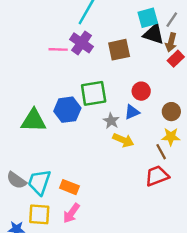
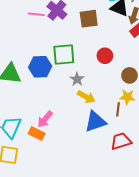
blue triangle: (132, 112) -> (95, 121), moved, size x1.6
brown line: (161, 152) -> (118, 109), turned 32
red trapezoid: (157, 176) -> (121, 141), moved
pink arrow: (71, 213) -> (45, 119), moved

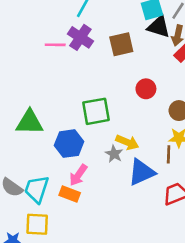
green square: (64, 55) -> (96, 111), moved
blue hexagon: (40, 67) -> (69, 144), moved
gray star: (77, 79) -> (114, 154), moved

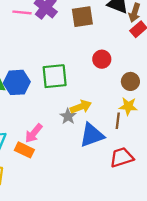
yellow arrow: (127, 142) -> (81, 107), turned -48
blue hexagon: (69, 144) -> (17, 82), moved

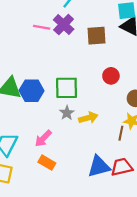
gray star: (68, 116) -> (67, 113), moved
blue triangle: (92, 135) -> (99, 166), moved
orange rectangle: (24, 150) -> (47, 163), moved

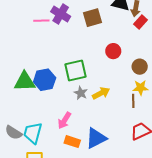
blue triangle: (99, 166) -> (96, 138), moved

